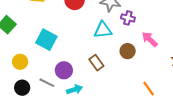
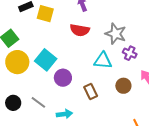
yellow circle: (20, 62) -> (17, 62), moved, size x1.5
purple circle: (64, 70) -> (63, 78), moved

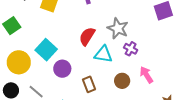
red semicircle: (80, 30) -> (87, 36), moved, turned 108
yellow circle: (17, 62) -> (19, 62), moved

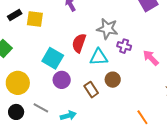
cyan square: (46, 50) -> (53, 58), moved
pink arrow: (146, 75) -> (151, 58), moved
brown circle: (122, 81) -> (113, 80), moved

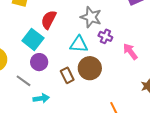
red semicircle: (79, 43) -> (49, 20), moved
brown circle: (113, 80) -> (90, 68), size x1.5
gray line: (41, 108) -> (24, 81), moved

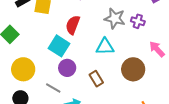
purple cross: (105, 36) -> (138, 21), moved
brown circle: (90, 68) -> (133, 69), moved

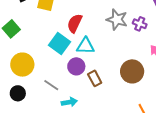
cyan triangle: (105, 47) -> (85, 46), moved
purple circle: (67, 68) -> (76, 66), moved

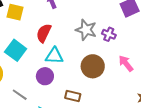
cyan square: (60, 44) -> (16, 50), moved
brown circle: (132, 71) -> (93, 66), moved
brown rectangle: (95, 78) -> (73, 96), moved, turned -49

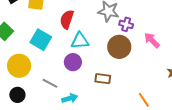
purple cross: (109, 34) -> (126, 24), moved

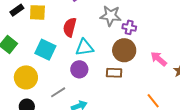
pink arrow: (152, 40) -> (159, 59), moved
brown rectangle: (103, 79) -> (114, 73), moved
gray line: (50, 83) -> (58, 92), turned -56

